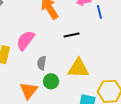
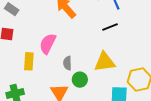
black line: (72, 35) -> (110, 27), moved

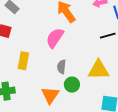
pink semicircle: (48, 44) -> (55, 38), moved

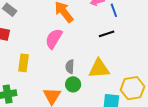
gray semicircle: (61, 67) -> (70, 67), moved

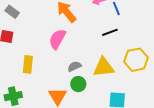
gray semicircle: (70, 67) -> (74, 66), turned 64
yellow hexagon: (133, 88) -> (136, 60), moved

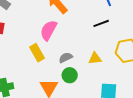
yellow rectangle: (28, 64) -> (37, 53), moved, turned -36
yellow triangle: (104, 67) -> (95, 58), size x0.6

